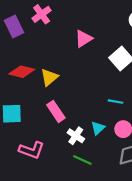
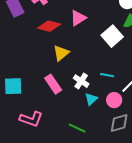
red diamond: (22, 72) -> (49, 26), moved
yellow triangle: (49, 77) -> (61, 53), moved
white cross: (76, 136) -> (81, 81), moved

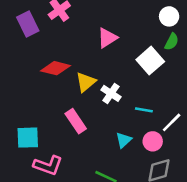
red diamond: (49, 26) -> (56, 68), moved
white cross: (81, 81) -> (111, 93), moved
cyan square: (13, 86) -> (28, 138), moved

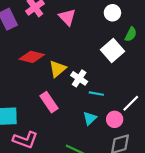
white circle: (169, 16) -> (112, 13), moved
pink triangle: (107, 38) -> (67, 17), moved, turned -42
cyan line: (144, 110) -> (96, 94), moved

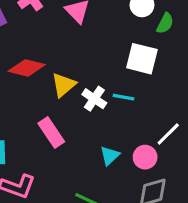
green semicircle: (131, 34) -> (165, 23), moved
white square: (112, 50) -> (142, 59), turned -35
cyan line: (96, 94) -> (124, 97), moved

